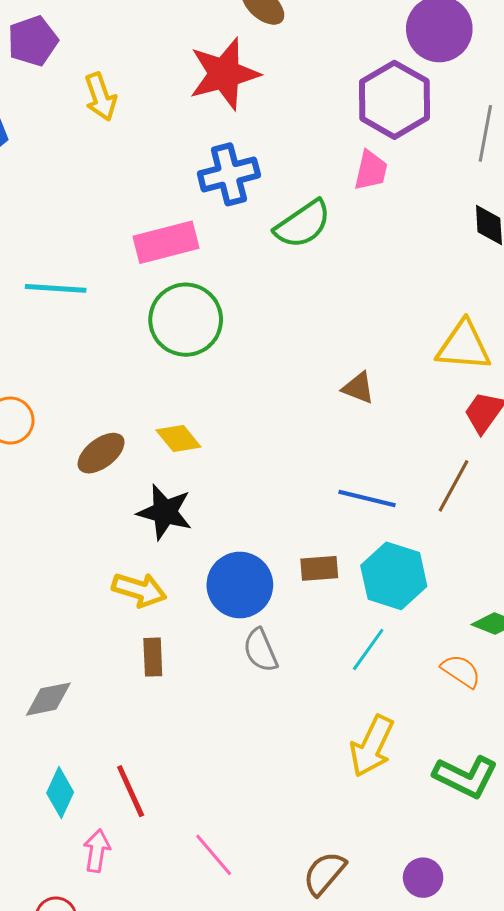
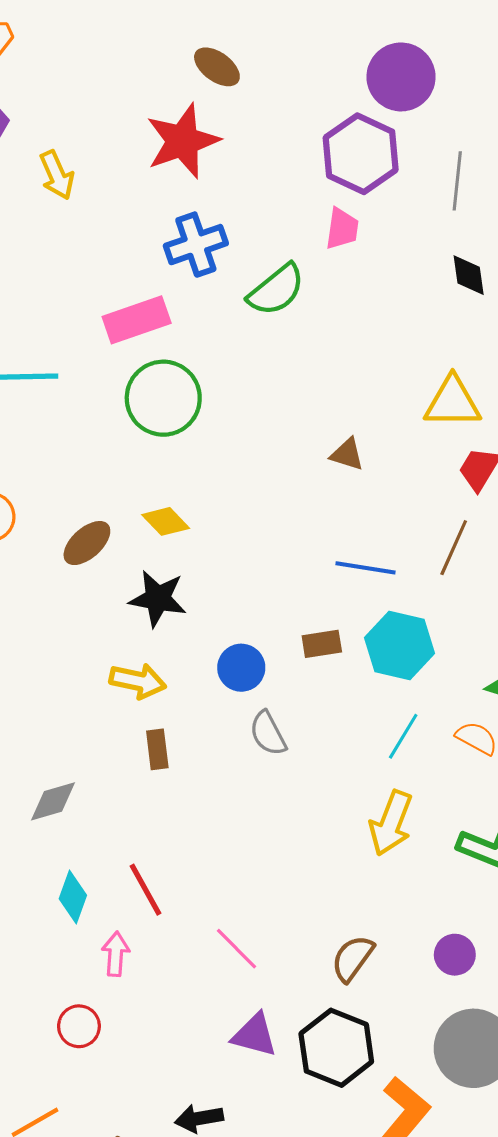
blue circle: (240, 585) -> (241, 668), size x0.7
cyan line: (368, 650) -> (403, 736), moved

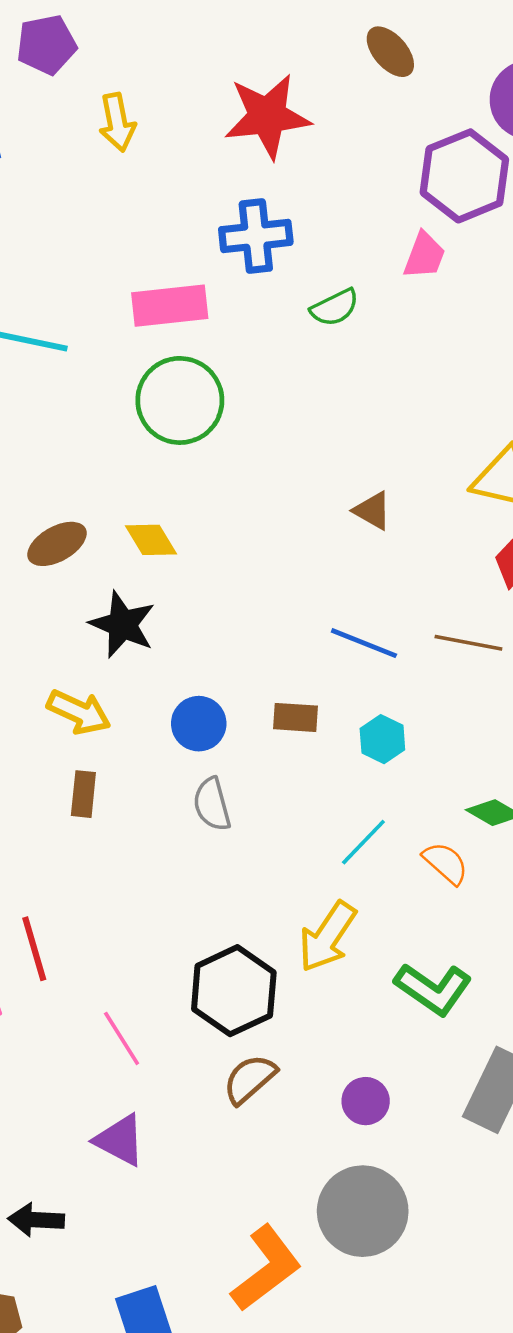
brown ellipse: (217, 67) -> (390, 52), moved
green semicircle: (276, 290) -> (335, 308), size x0.7
brown line: (454, 548) -> (468, 643), turned 64
cyan hexagon: (399, 645) -> (382, 739), size x0.6
black hexagon: (336, 1048) -> (234, 991), moved

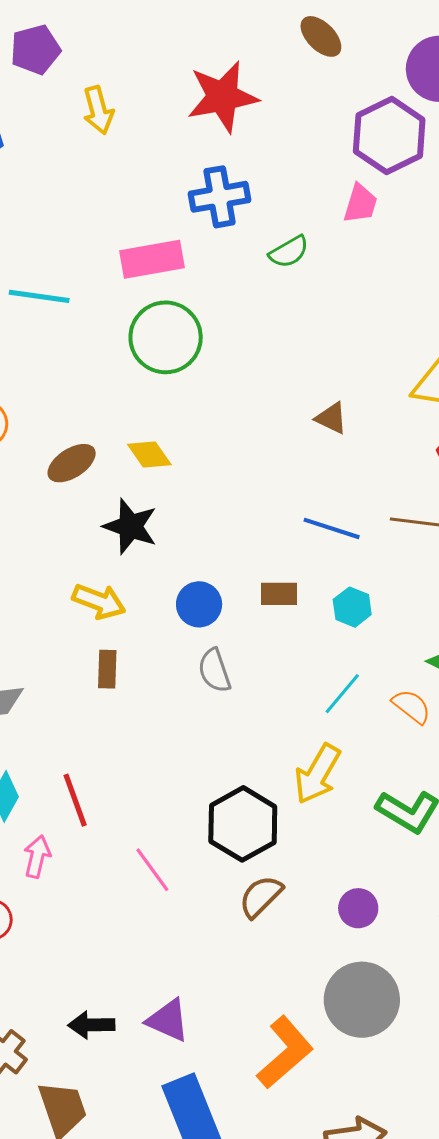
purple triangle: (120, 1140) -> (168, 1020), moved

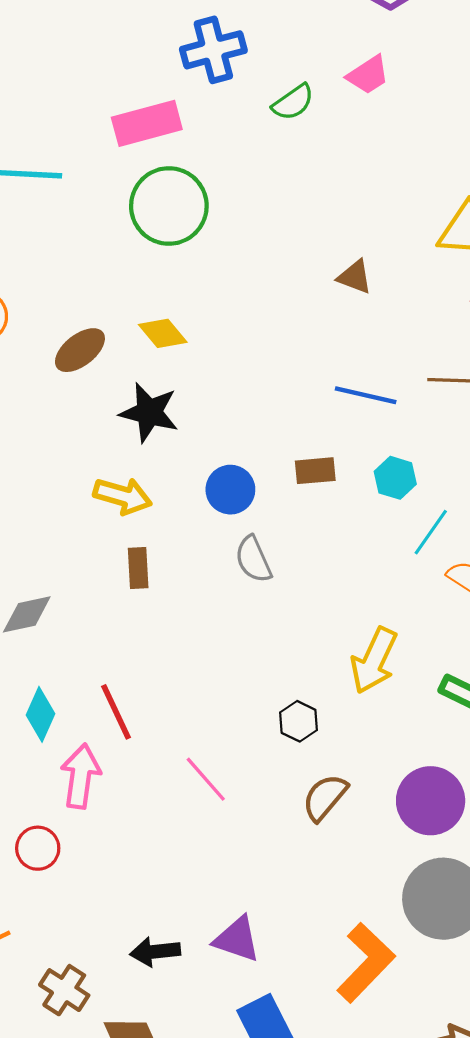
pink trapezoid: (360, 204) -> (368, 75), moved, turned 45
cyan line: (342, 694) -> (431, 532), moved
black hexagon: (243, 824) -> (299, 721), size x0.5
pink arrow: (37, 857) -> (81, 776), size x1.4
purple circle: (358, 908) -> (431, 801), size x1.6

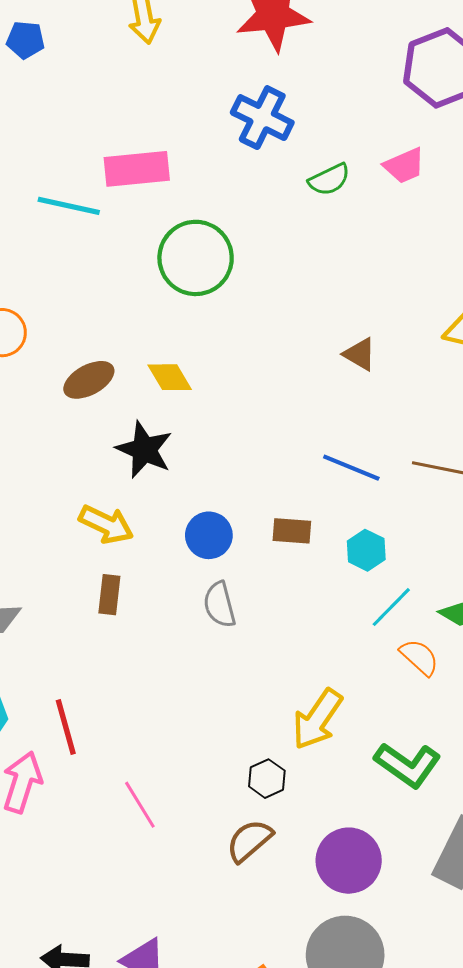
blue cross: (213, 50) -> (262, 118), turned 32
pink rectangle: (147, 123) -> (137, 169), moved
black hexagon: (299, 721) -> (267, 779), moved

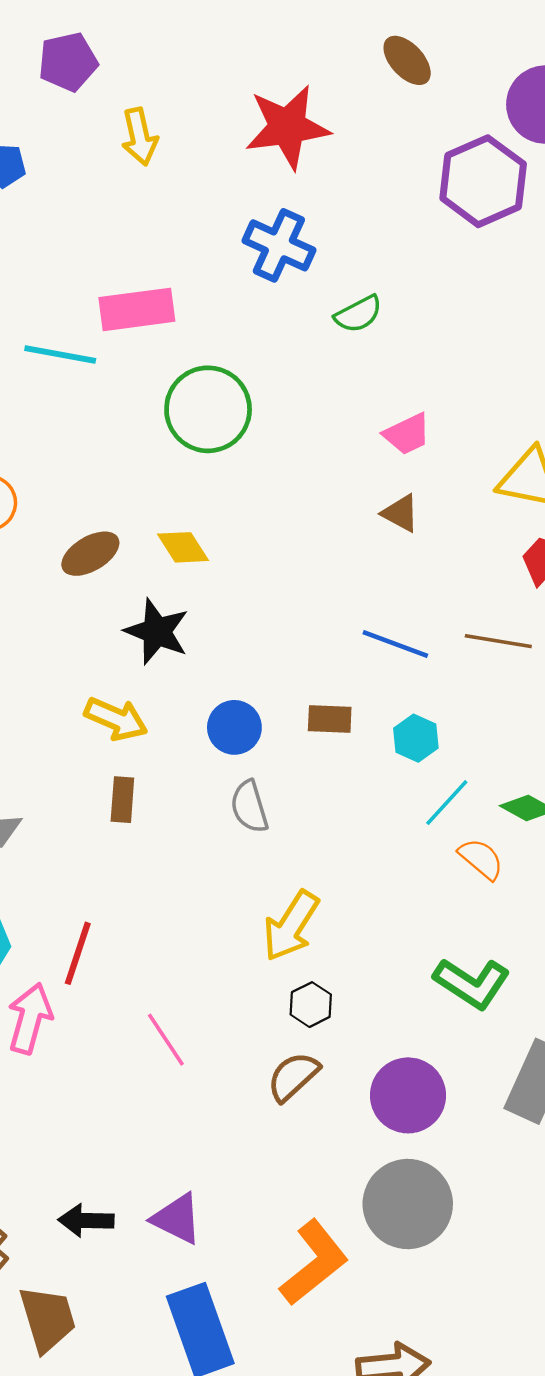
pink trapezoid: (404, 166) -> (407, 434), moved
yellow arrow: (317, 719) -> (291, 926), moved
red line: (66, 727) -> (78, 953), turned 36

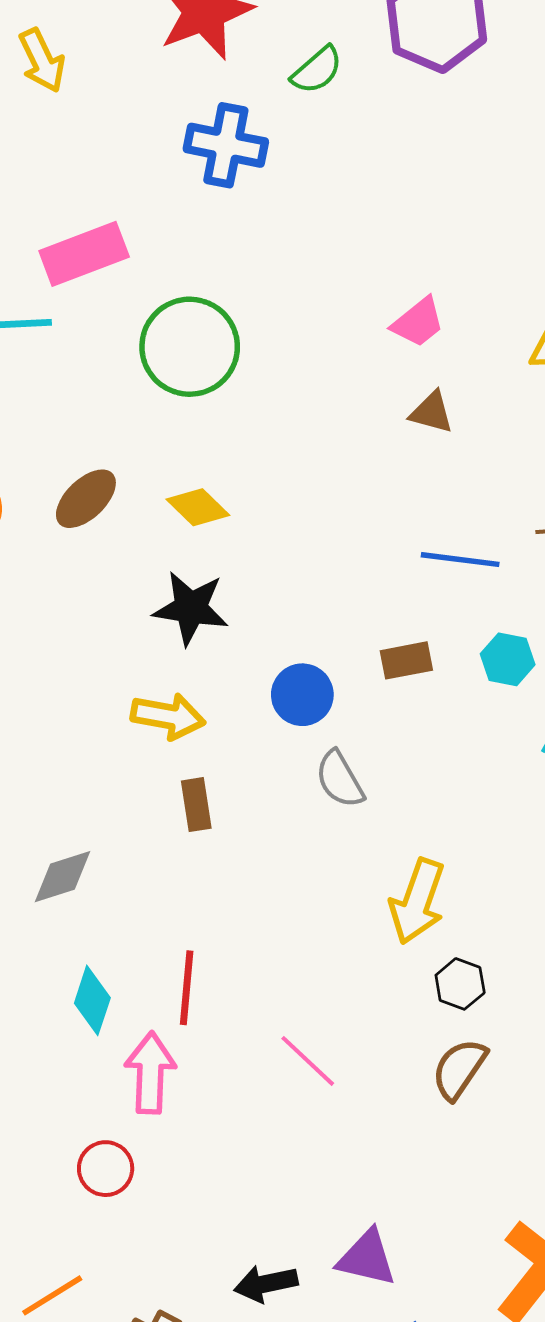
green semicircle: (358, 314) -> (317, 70), moved
brown ellipse: (90, 554) -> (86, 499), moved

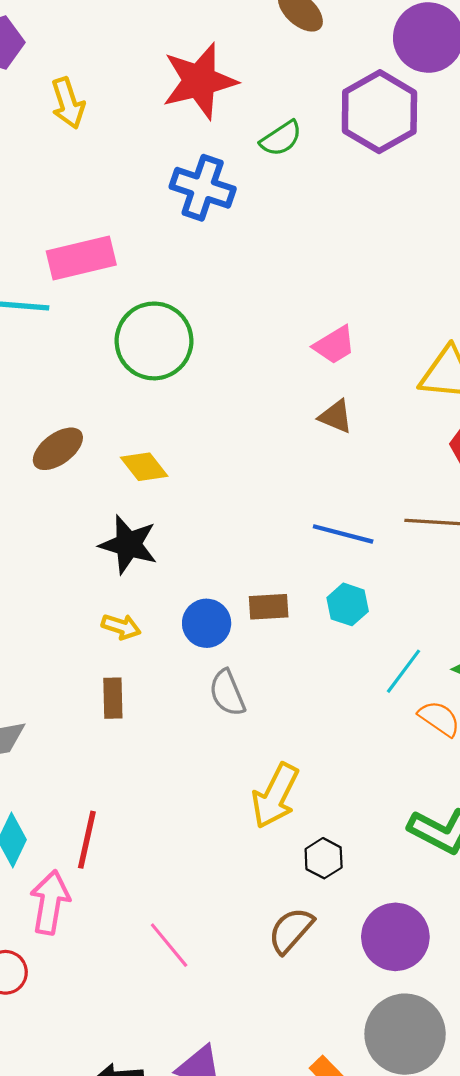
cyan hexagon: (508, 659) -> (348, 604), moved
brown rectangle: (406, 660) -> (269, 607), moved
yellow arrow: (168, 716) -> (121, 627), moved, size x0.7
black hexagon: (460, 984) -> (324, 858), moved
pink line: (308, 1061) -> (169, 945), moved

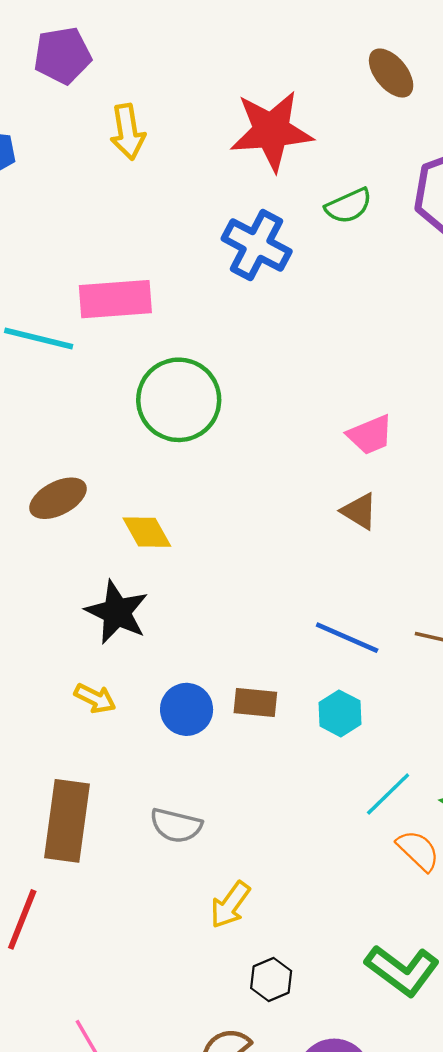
gray semicircle: (227, 693) -> (176, 825), moved, turned -63
brown rectangle: (113, 698) -> (67, 821), moved, size x1.8
yellow arrow: (275, 796) -> (230, 905), size x0.7

